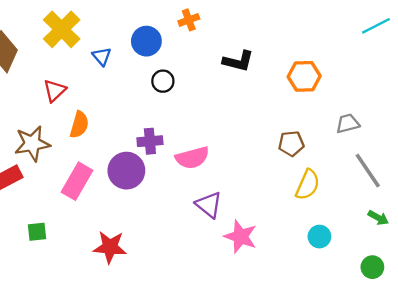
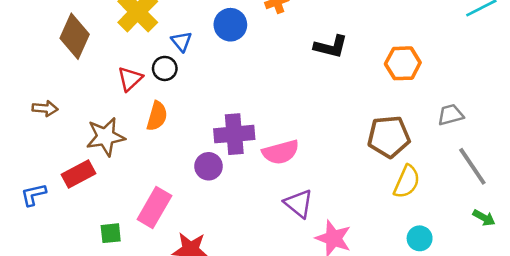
black circle: (163, 81) -> (165, 68), moved
purple cross: (150, 141) -> (234, 134), size x1.4
brown pentagon: (291, 144) -> (389, 137), size x1.5
purple circle: (126, 171) -> (209, 166), size x0.7
pink rectangle: (77, 181) -> (154, 207), moved

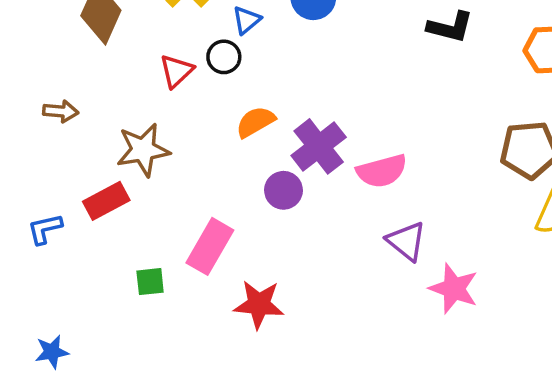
blue triangle: (181, 41) -> (247, 20), turned 30
orange semicircle: (157, 116) -> (255, 122), moved, turned -136
purple cross: (234, 134) -> (319, 146), turned -33

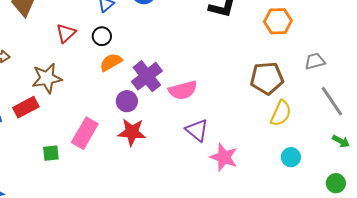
black circle: (224, 57) -> (102, 36), moved
red star: (259, 304) -> (132, 132), moved

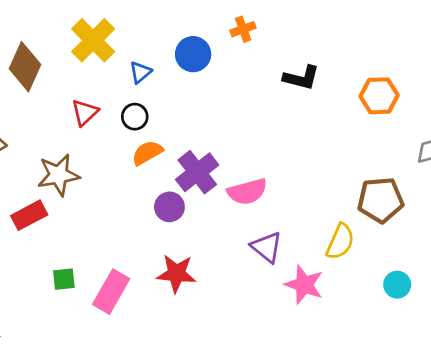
brown pentagon: (267, 78) -> (380, 200), moved
yellow semicircle: (281, 113) -> (340, 242), moved
red star: (132, 132) -> (176, 274), moved
pink rectangle: (85, 133) -> (111, 292), moved

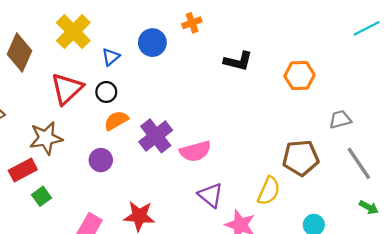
red triangle: (85, 112) -> (67, 89), size x1.5
purple circle: (169, 207) -> (101, 160), moved
green square: (64, 279) -> (41, 196), moved, turned -30

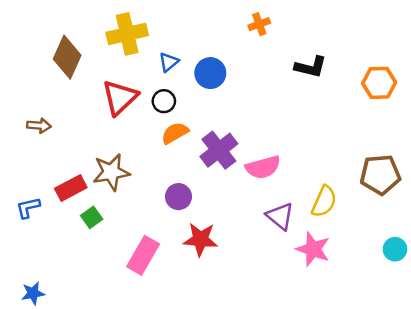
yellow cross: (73, 32) -> (127, 34), turned 32
blue circle: (152, 43) -> (210, 73), moved
brown star: (46, 138) -> (111, 172), moved
purple circle: (101, 160) -> (178, 197), moved
yellow semicircle: (269, 191) -> (324, 201), moved

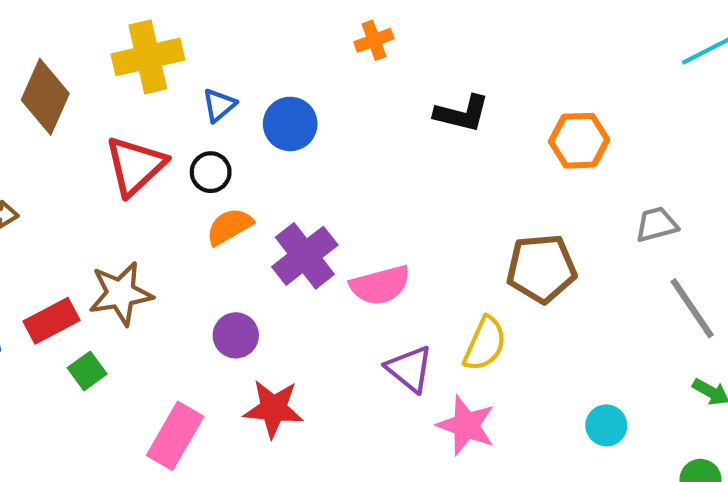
brown pentagon: (380, 175) -> (541, 268), moved

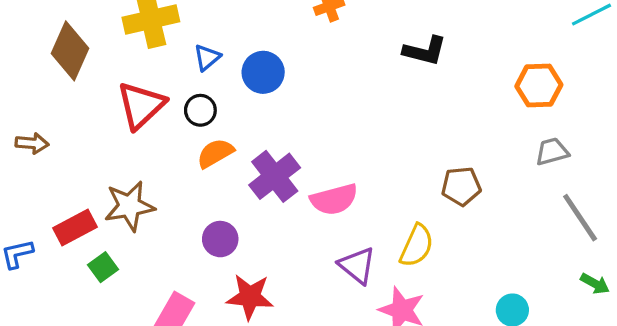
black L-shape: (462, 113) -> (425, 51), moved
orange hexagon: (579, 141) -> (539, 86), moved
brown pentagon: (541, 268) -> (461, 186), size x0.7

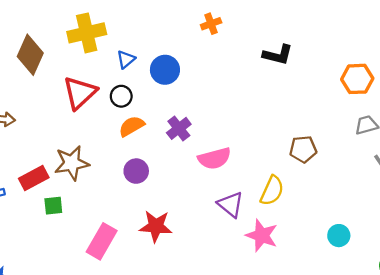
purple cross: (275, 176) -> (179, 128), moved, size x0.7
purple circle: (220, 239) -> (136, 171), moved
green square: (103, 267) -> (53, 206), turned 30

